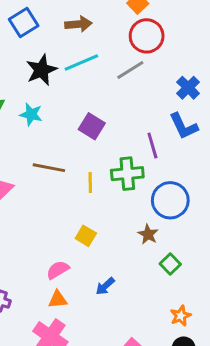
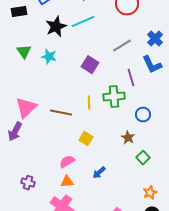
gray line: (130, 70) -> (122, 46), moved
brown line: (49, 168) -> (61, 113), moved
blue circle: (170, 200) -> (143, 115), size x0.6

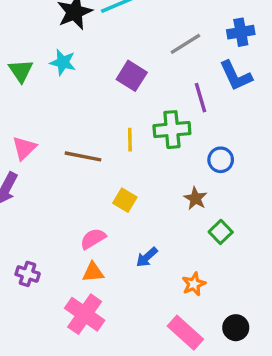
blue cross: (155, 39) -> (241, 32), turned 35
green triangle: (24, 52) -> (21, 71), moved
pink triangle: (26, 108) -> (24, 148), size x0.7
orange star: (150, 193) -> (194, 284), moved

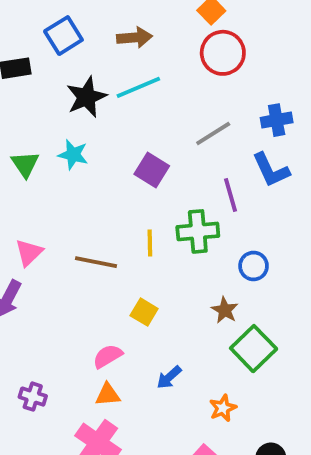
green square: (221, 232) -> (254, 349), size x1.6

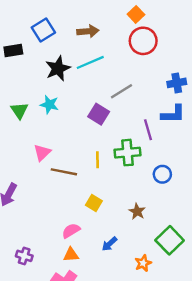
gray line: (213, 133) -> (121, 91), moved
blue L-shape: (271, 170) -> (173, 114), turned -65
pink triangle: (29, 253) -> (42, 153), moved
brown star: (225, 310) -> (137, 211), moved
green square: (254, 349) -> (170, 240), moved

